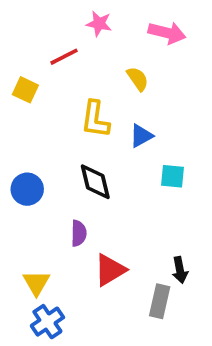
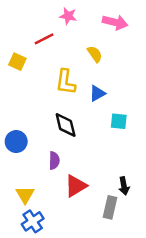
blue circle: (27, 189) -> (16, 142), moved

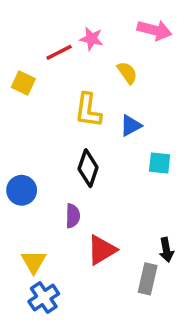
pink star: (68, 16) -> (91, 39), moved
black diamond: (66, 125) -> (88, 168), turned 32

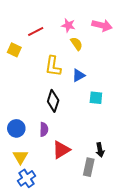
pink arrow: (154, 30) -> (102, 25), moved
pink star: (91, 39) -> (68, 25), moved
blue circle: (22, 190) -> (16, 128), moved

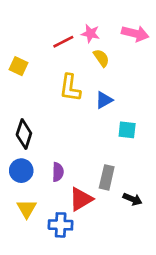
red line: (36, 31) -> (63, 42), moved
black diamond: (53, 101) -> (24, 134), moved
black arrow: (100, 150) -> (132, 199), turned -56
gray rectangle: (89, 167) -> (107, 177), moved
blue cross: (27, 178) -> (61, 225), moved, turned 36

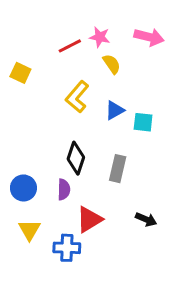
yellow L-shape: (70, 88) -> (77, 97), turned 32
cyan square: (127, 130) -> (143, 122), moved
black diamond: (24, 134) -> (76, 158), moved
gray rectangle: (107, 177) -> (118, 169), moved

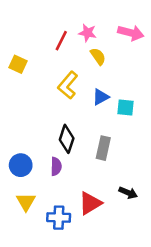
red line: (70, 46) -> (61, 41), turned -36
red triangle: (89, 219) -> (90, 203), moved

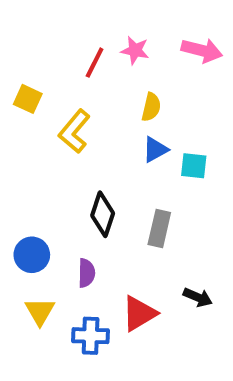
yellow semicircle: (98, 56) -> (151, 107), moved, turned 48
yellow L-shape: (68, 85) -> (74, 131), moved
purple semicircle: (56, 166) -> (86, 273), moved

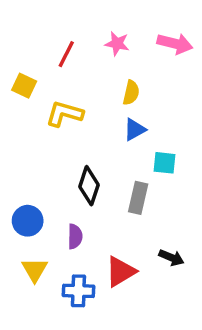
red line: (95, 63) -> (66, 54), moved
yellow L-shape: (74, 131) -> (64, 114), turned 66
cyan square: (194, 166) -> (164, 163), moved

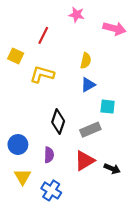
pink star: (117, 44) -> (77, 15), moved
gray rectangle: (138, 198) -> (90, 130), turned 54
red triangle: (121, 272) -> (85, 161), moved
blue cross: (78, 291) -> (51, 190), turned 30

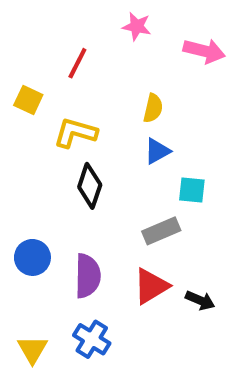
black diamond: (58, 122) -> (90, 186), moved
purple semicircle: (49, 155) -> (88, 276), size x1.5
yellow triangle: (23, 177) -> (32, 349), moved

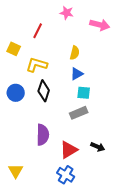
cyan square: (192, 190) -> (84, 93), moved
blue circle: (32, 257) -> (16, 93), moved
red triangle: (151, 286) -> (69, 150), moved
blue cross: (92, 339) -> (66, 175), moved

